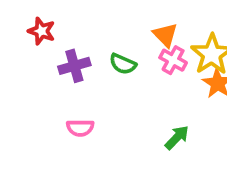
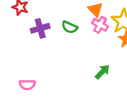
pink semicircle: (80, 128) -> (27, 85), moved

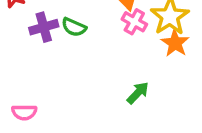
green semicircle: (70, 27) -> (74, 27), moved

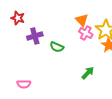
green semicircle: (74, 27) -> (57, 47), moved

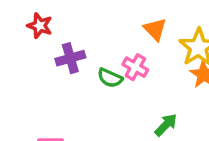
pink cross: (86, 33) -> (135, 67), moved

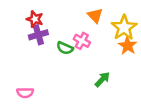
red star: (40, 26) -> (35, 19), moved

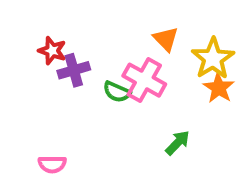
red star: (35, 19) -> (52, 51), moved
pink cross: (82, 41) -> (144, 80), size x1.5

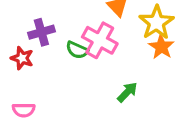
red star: (52, 51) -> (22, 58), moved

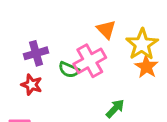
pink cross: (100, 40) -> (90, 61), turned 32
red star: (22, 58) -> (32, 85), moved

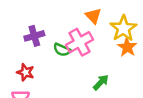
red star: (32, 85) -> (26, 72), moved

